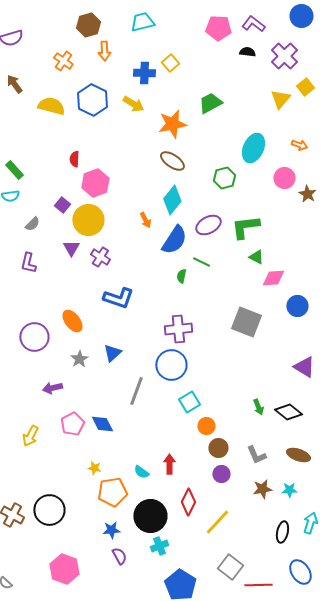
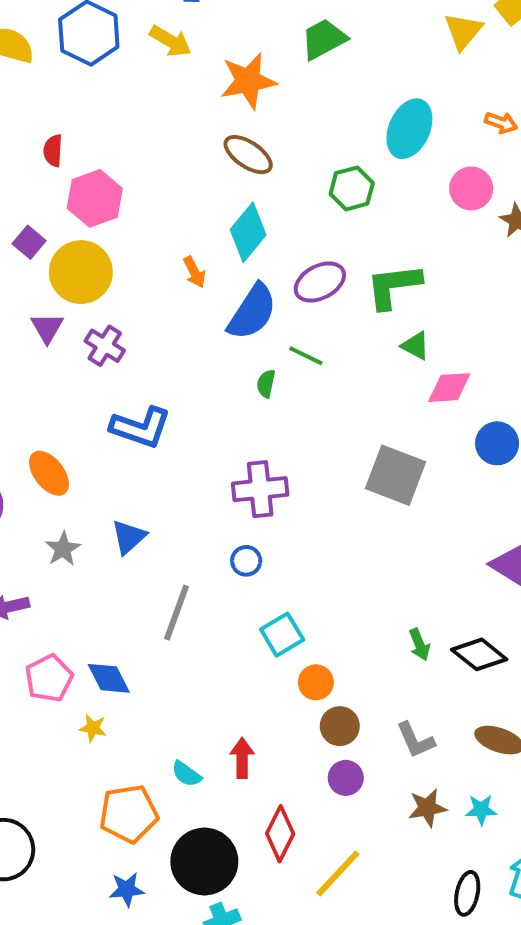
blue circle: (171, 365) -> (246, 561), size x0.5
yellow star: (94, 468) -> (93, 728), moved

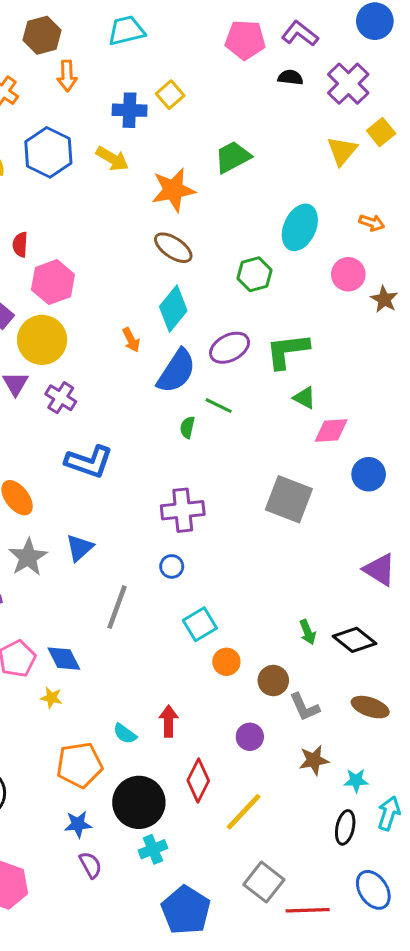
gray star: (63, 549) -> (28, 557), size x1.4
brown circle: (340, 726) -> (273, 681), moved
cyan star: (481, 810) -> (356, 781), moved

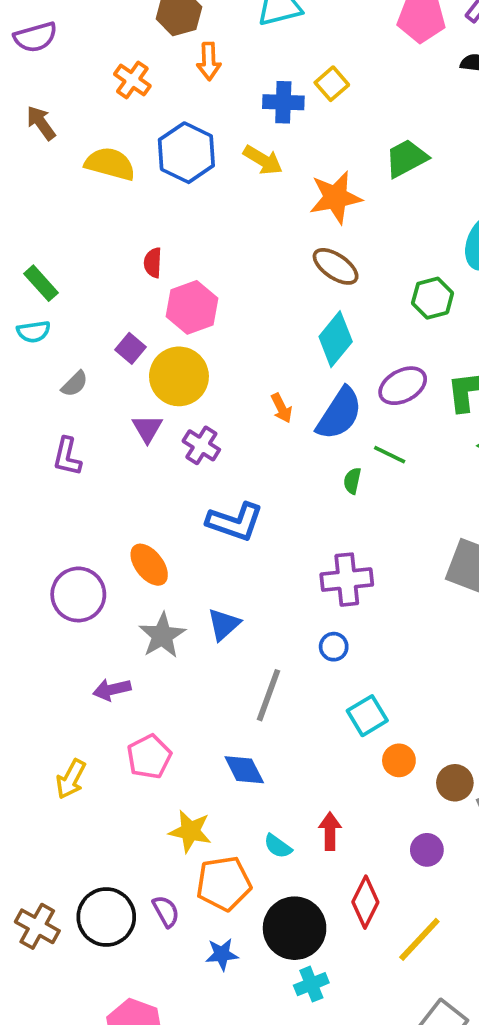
orange arrow: (131, 340) -> (282, 408), moved
blue diamond: (64, 659) -> (244, 770), moved
yellow star: (51, 698) -> (190, 831), moved, size x1.6
purple semicircle: (90, 865) -> (166, 911), moved

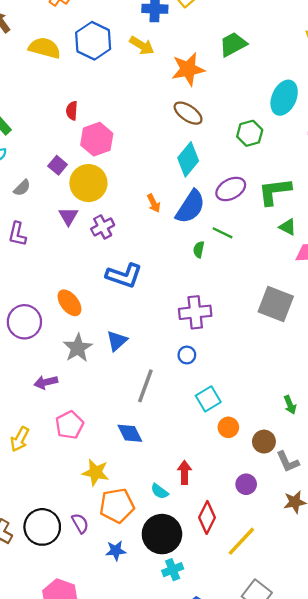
purple cross: (201, 445) -> (103, 227), turned 30
cyan semicircle: (278, 846) -> (160, 491), moved

